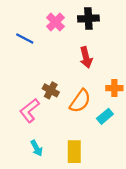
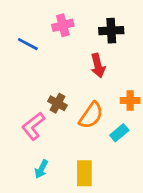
black cross: (88, 18) -> (111, 31), moved
pink cross: (55, 22) -> (63, 25), turned 30
cyan arrow: (37, 148) -> (41, 169), turned 56

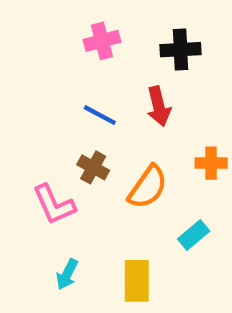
blue line: (28, 44) -> (100, 115), moved
pink L-shape: (33, 126) -> (54, 205), turned -76
cyan rectangle: (119, 133) -> (194, 235), moved

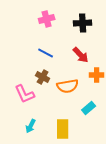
red arrow: (159, 106) -> (81, 55), moved, turned -30
orange semicircle: (148, 187) -> (68, 86), turned 45

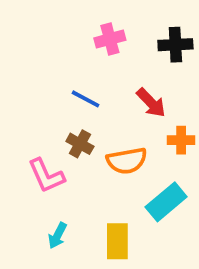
pink cross: (47, 19) -> (110, 39), moved
black cross: (83, 23) -> (175, 45), moved
cyan rectangle: (89, 108) -> (166, 202), size x1.5

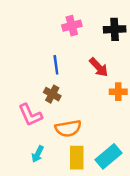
blue line: (86, 99) -> (56, 65), turned 54
orange semicircle: (127, 161) -> (68, 128), moved
cyan rectangle: (166, 202) -> (108, 156), moved

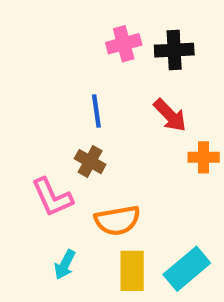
black cross: (115, 29) -> (174, 50), moved

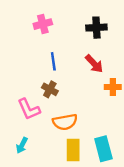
pink cross: (124, 44) -> (43, 24), moved
cyan arrow: (65, 265) -> (22, 145), moved
cyan rectangle: (187, 269) -> (103, 149), turned -65

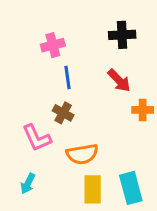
pink cross: (43, 24) -> (53, 45), moved

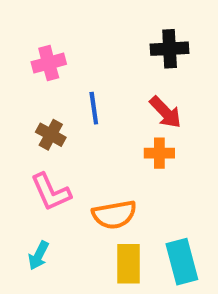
pink cross: (53, 45) -> (49, 63), moved
orange cross: (143, 110) -> (159, 153), moved
brown cross: (63, 113) -> (51, 135), moved

